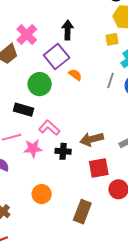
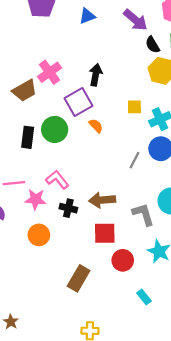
yellow square: (112, 39) -> (134, 107), moved
gray line: (110, 80) -> (134, 160), moved
black rectangle: (24, 110) -> (28, 137), moved, turned 72
orange circle: (42, 194) -> (39, 235), moved

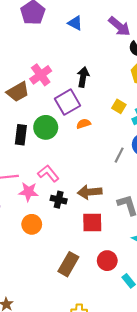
blue triangle: (87, 16) -> (75, 23), turned 49
yellow square: (134, 107) -> (119, 106), turned 32
orange semicircle: (96, 126) -> (84, 124), turned -64
red circle: (123, 260) -> (107, 261), moved

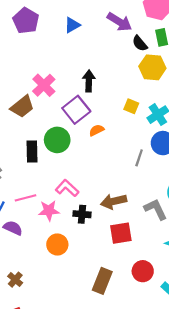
blue triangle: (75, 23) -> (72, 25), turned -49

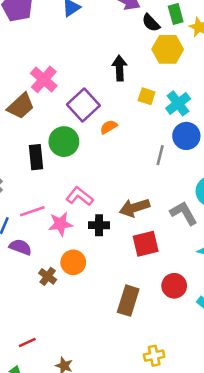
black arrow: (89, 81) -> (119, 68), moved
brown cross: (15, 280) -> (48, 276), moved

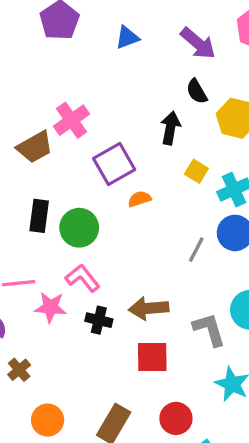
black semicircle: (151, 23) -> (197, 91), moved
green circle: (64, 142) -> (79, 228), moved
orange circle: (73, 262) -> (48, 420), moved

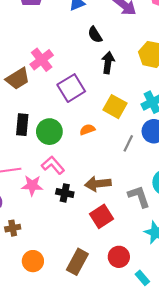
black semicircle: (197, 91) -> (95, 35), moved
yellow square: (196, 171) -> (115, 107), moved, size x1.5
orange semicircle: (140, 199) -> (87, 130), moved
red square: (152, 357) -> (102, 216), turned -30
brown cross: (19, 370) -> (13, 228), turned 32

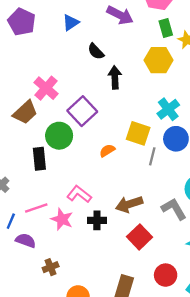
yellow square: (115, 107) -> (138, 133), moved
green circle: (49, 132) -> (59, 136), moved
pink star: (32, 185) -> (62, 219), turned 30

